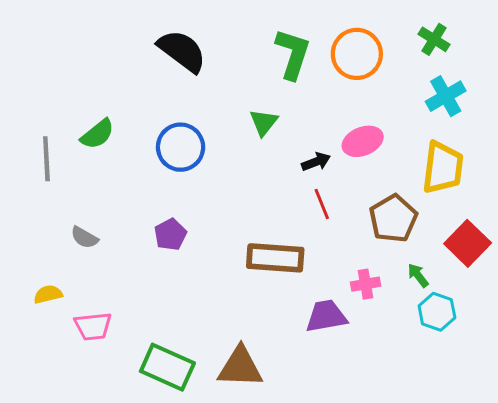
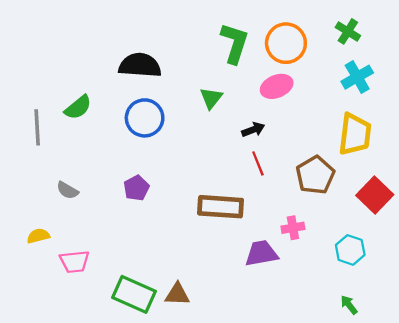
black semicircle: (182, 51) -> (140, 65), moved, turned -33
pink ellipse: (363, 141) -> (277, 86), moved
green arrow: (418, 275) -> (349, 305), moved
brown triangle: (240, 367) -> (177, 294), moved, size x0.7

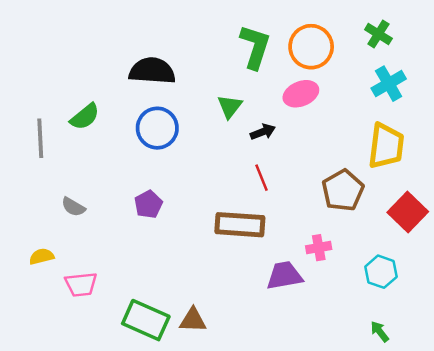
black arrow: (253, 130) -> (263, 132), moved
red line: (258, 163) -> (261, 178), moved

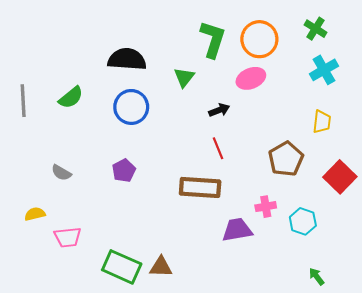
green triangle: (230, 106) -> (184, 77), moved
gray line: (40, 138) -> (23, 101), moved
yellow trapezoid: (386, 146) -> (322, 122), size x0.6
cyan hexagon: (381, 272) -> (303, 221), moved

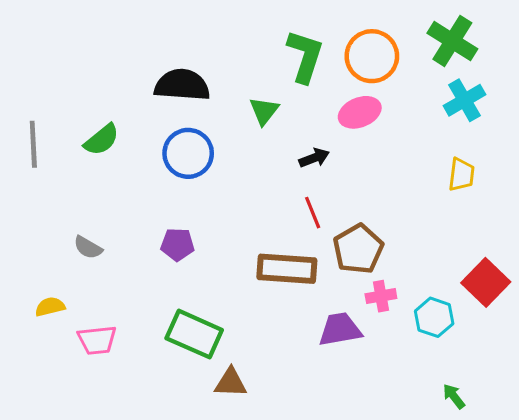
green cross: (316, 29) -> (452, 41), size x1.5
brown pentagon: (286, 159) -> (358, 249), moved
purple pentagon: (124, 171) -> (178, 244), turned 30
red square: (340, 177) -> (486, 282), moved
green rectangle: (122, 267) -> (194, 334), moved

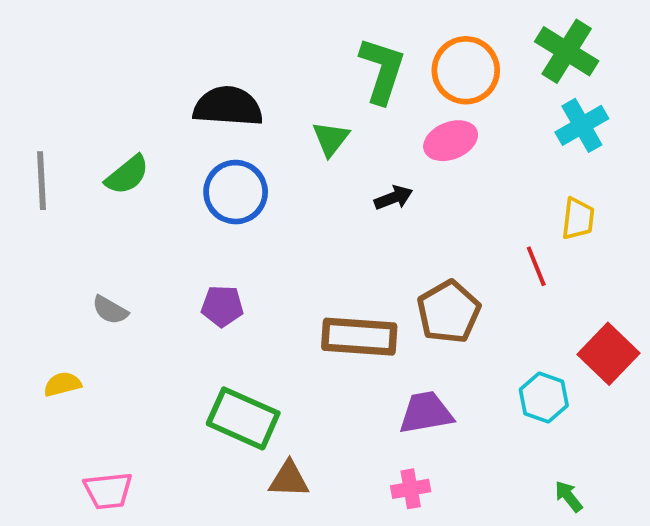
red line: (313, 213) -> (536, 266), moved
pink cross: (381, 296) -> (411, 489), moved
pink trapezoid: (97, 340) -> (108, 491), moved

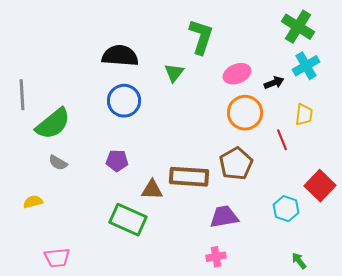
orange circle: (466, 70) -> (245, 113), moved
green semicircle: (127, 175) -> (53, 124), moved, size x1.5
black arrow: (393, 198) -> (274, 83), moved
brown triangle: (289, 479) -> (152, 190), moved

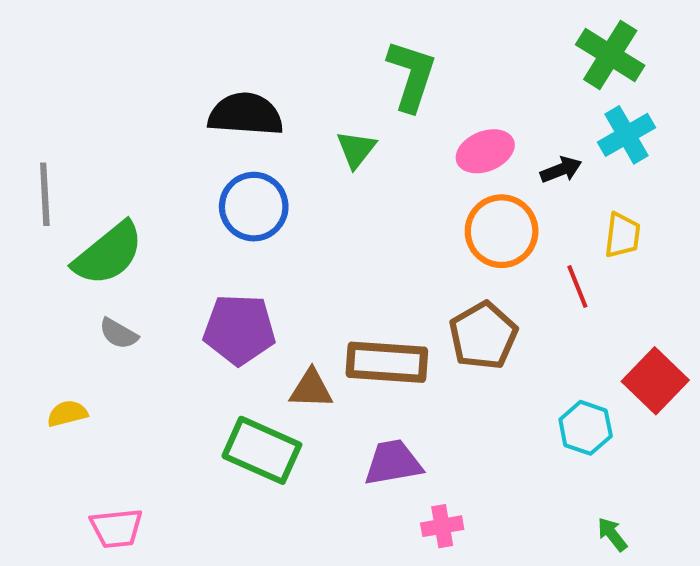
purple pentagon: (117, 161) -> (239, 329), size x1.6
purple trapezoid: (224, 217) -> (393, 463), moved

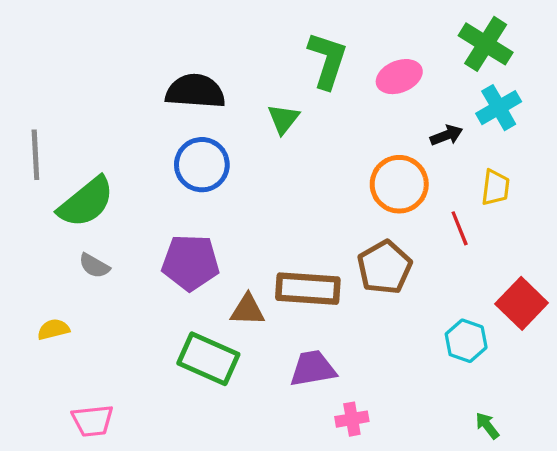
pink ellipse: (485, 151) -> (399, 77), moved

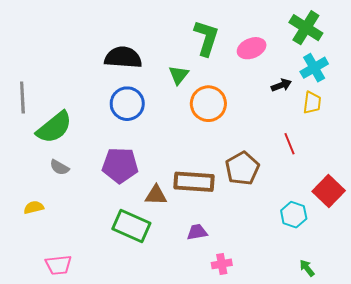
orange circle: (399, 184) -> (208, 104), moved
yellow trapezoid: (495, 187) -> (312, 103), moved
purple trapezoid: (313, 369) -> (197, 232), size x0.7

